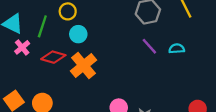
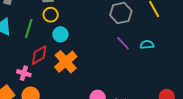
pink cross: (22, 47) -> (24, 73), moved, turned -32
red diamond: (53, 57) -> (39, 55), turned -45

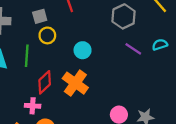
cyan circle: (60, 34) -> (83, 50), moved

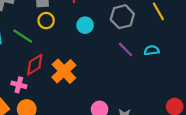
cyan circle: (83, 50) -> (85, 25), moved
green line: (27, 56) -> (23, 36), turned -72

